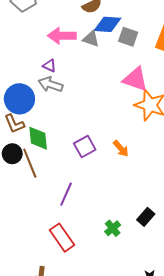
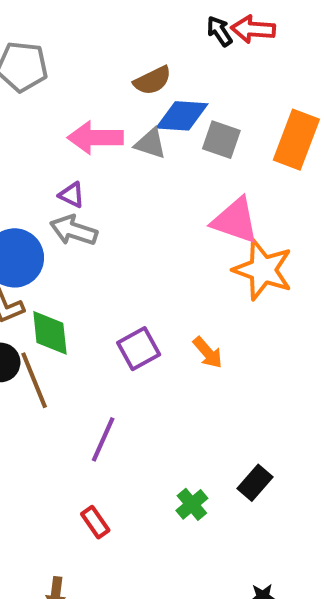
red rectangle: (62, 238) -> (95, 522), size x0.6

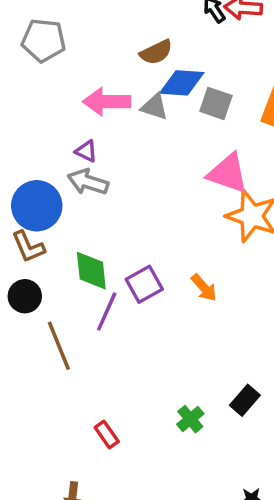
green diamond: (50, 333) -> (91, 271), moved
brown line: (34, 380) -> (59, 346), moved
purple line: (103, 439) -> (107, 312), moved

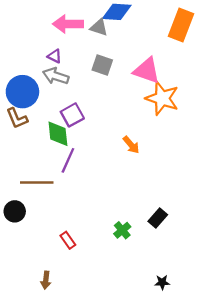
gray square: (216, 103) -> (102, 65), moved
purple square: (144, 284) -> (72, 115), moved
black circle: (25, 296) -> (15, 211), moved
brown line: (59, 346) -> (37, 183), turned -68

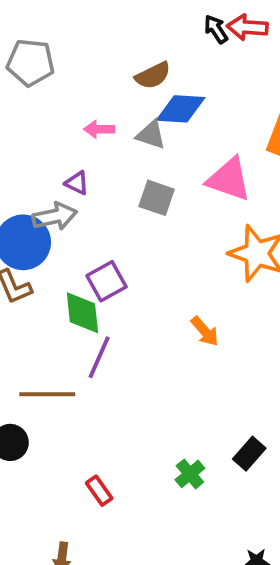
pink arrow: (68, 24) -> (99, 129), size x0.6
pink triangle: (147, 71) -> (229, 179), moved
gray arrow: (56, 76) -> (55, 216), moved, turned 150

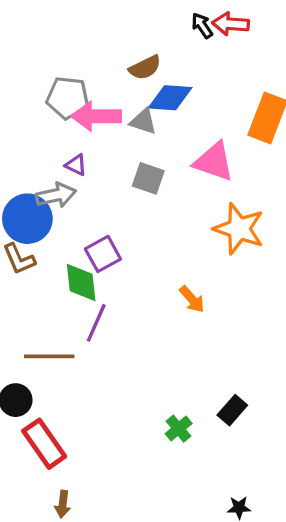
gray pentagon: (31, 63) -> (68, 98), moved
pink arrow: (99, 129) -> (96, 116), size x1.8
red rectangle: (99, 491) -> (44, 444), moved, size x1.8

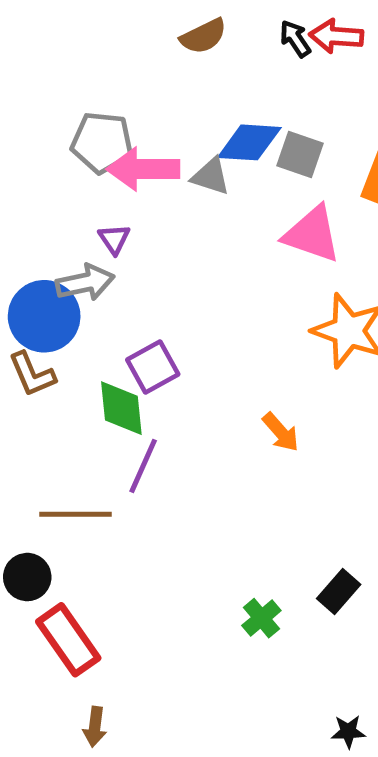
brown semicircle: (145, 68) -> (203, 36), moved
purple triangle: (76, 165) -> (114, 239), turned 30
gray square: (148, 178) -> (300, 155), moved

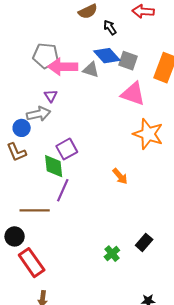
black arrow: (295, 39) -> (110, 27), moved
blue diamond: (249, 142) -> (107, 56), turned 44
blue circle: (44, 316) -> (22, 128), size x0.6

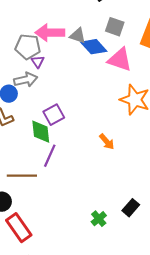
gray pentagon: (46, 56) -> (28, 47), moved
blue diamond: (107, 56) -> (94, 47), moved

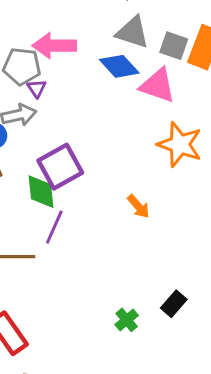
gray square: (115, 27) -> (174, 46), moved
gray triangle: (78, 36) -> (133, 32), moved, size x1.4
purple square: (54, 115) -> (60, 167), size x1.4

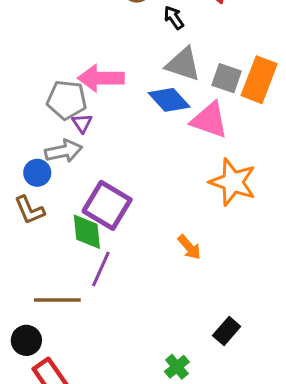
purple square: (60, 167) -> (107, 205), turned -30
black rectangle: (174, 304) -> (227, 331), moved

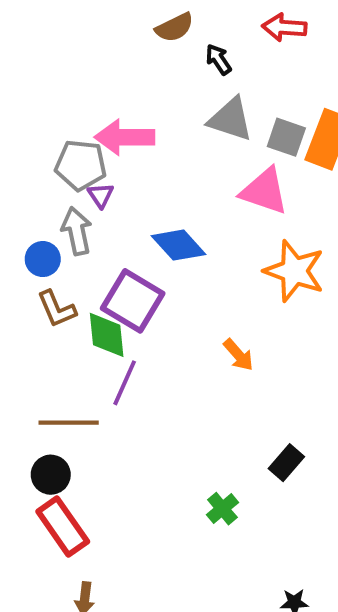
blue diamond: (169, 100) -> (179, 245), moved
gray arrow: (64, 151) -> (77, 231), turned -90
brown L-shape: (29, 210) -> (57, 309), moved
black circle: (26, 340) -> (51, 475), moved

